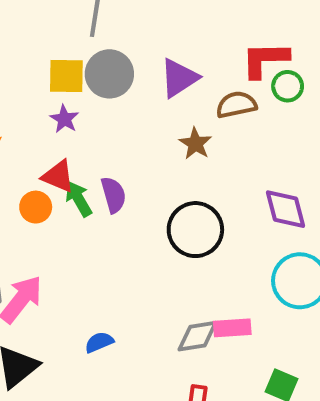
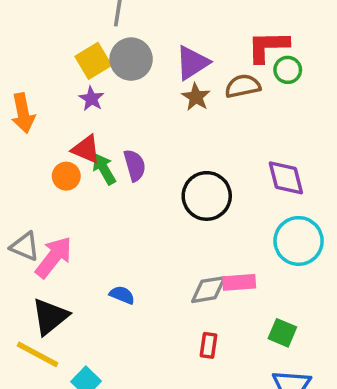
yellow square: (66, 76) -> (93, 61), turned -32
brown star: (195, 144) -> (196, 97), moved
blue semicircle: (99, 342) -> (122, 295), turned 45

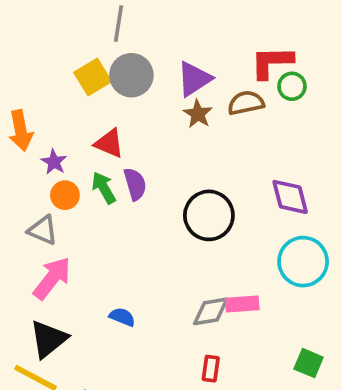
purple star: (91, 99) -> (54, 162), moved
red triangle: (86, 149) -> (109, 143), moved
gray triangle: (25, 246) -> (43, 230), moved
green square: (282, 333) -> (309, 363), moved

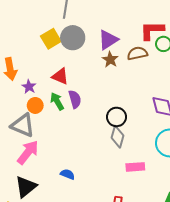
black circle: (209, 215) -> (117, 117), size x0.7
gray triangle: (43, 230) -> (23, 125), size x1.4
gray diamond: (211, 311) -> (118, 137), moved, turned -65

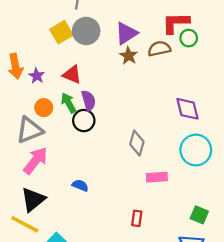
purple star: (29, 87) -> (37, 76), moved
black circle: (117, 117) -> (84, 121), moved
gray triangle: (23, 125) -> (30, 130), turned -45

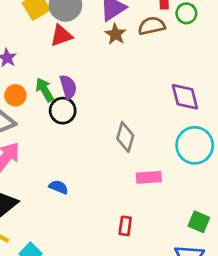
red triangle: (72, 75) -> (61, 36), moved, turned -42

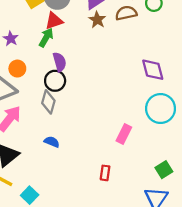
green arrow: (45, 90) -> (46, 37), moved, turned 60
gray diamond: (125, 137) -> (48, 102), moved
pink rectangle: (149, 177) -> (124, 134), turned -60
green square: (199, 222) -> (164, 170), turned 35

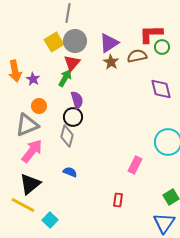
red triangle: (54, 21) -> (72, 63), turned -30
purple diamond: (153, 70) -> (161, 89), moved

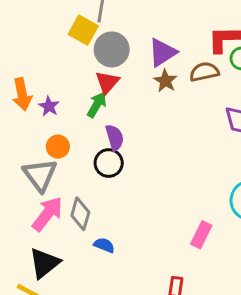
yellow square: (54, 42) -> (83, 30), moved, turned -30
gray triangle: (27, 125) -> (40, 175), turned -45
gray diamond: (67, 136) -> (80, 214), moved

